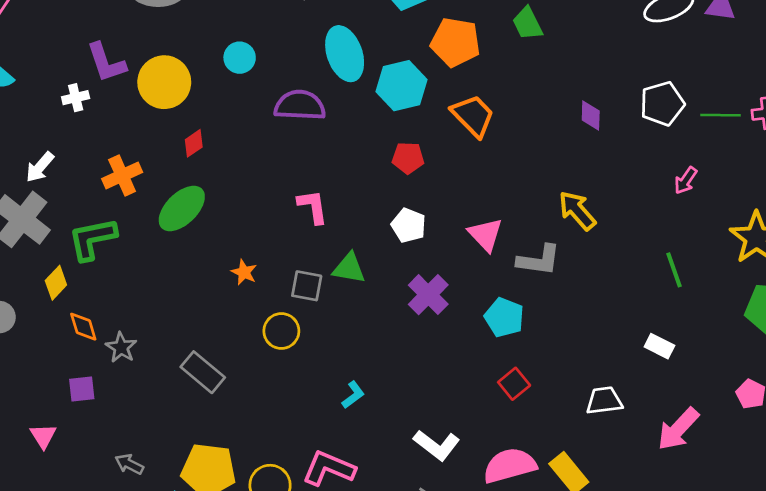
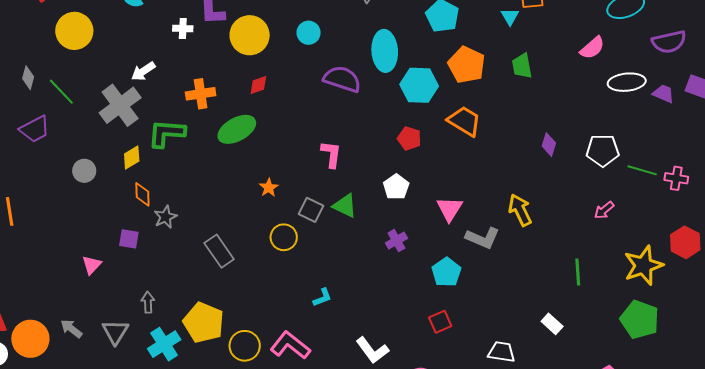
orange trapezoid: (473, 116) -> (464, 121), turned -30
purple cross: (428, 295) -> (396, 241), size x0.7
gray arrow: (129, 464) -> (148, 302), turned 45

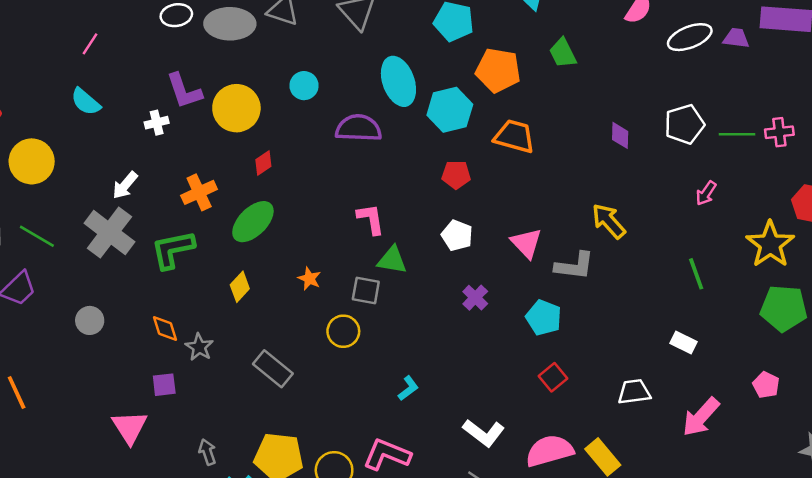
yellow diamond: (132, 157) -> (240, 287), moved
green triangle: (345, 206) -> (392, 260), moved
pink triangle: (92, 265) -> (130, 427), size x1.5

